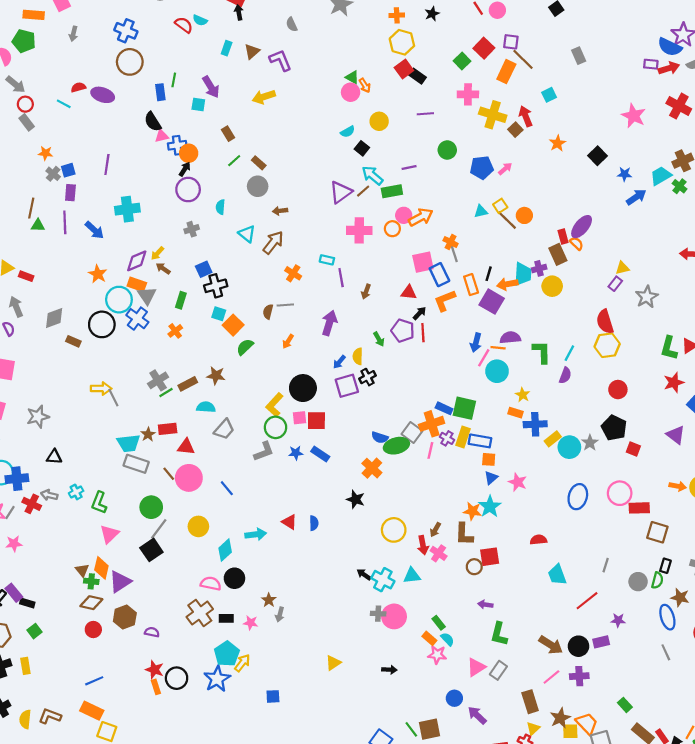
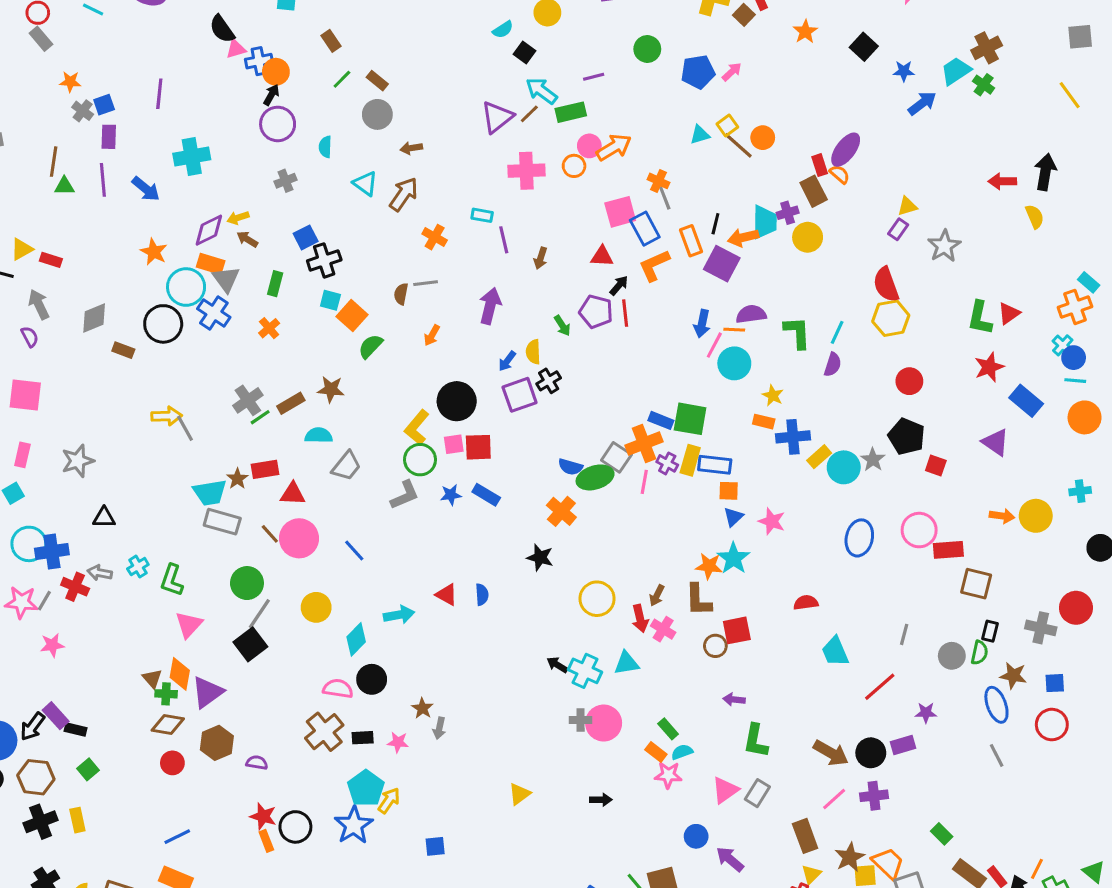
yellow arrow: (157, 253) -> (238, 218), turned 32
cyan semicircle: (447, 639) -> (682, 752), turned -64

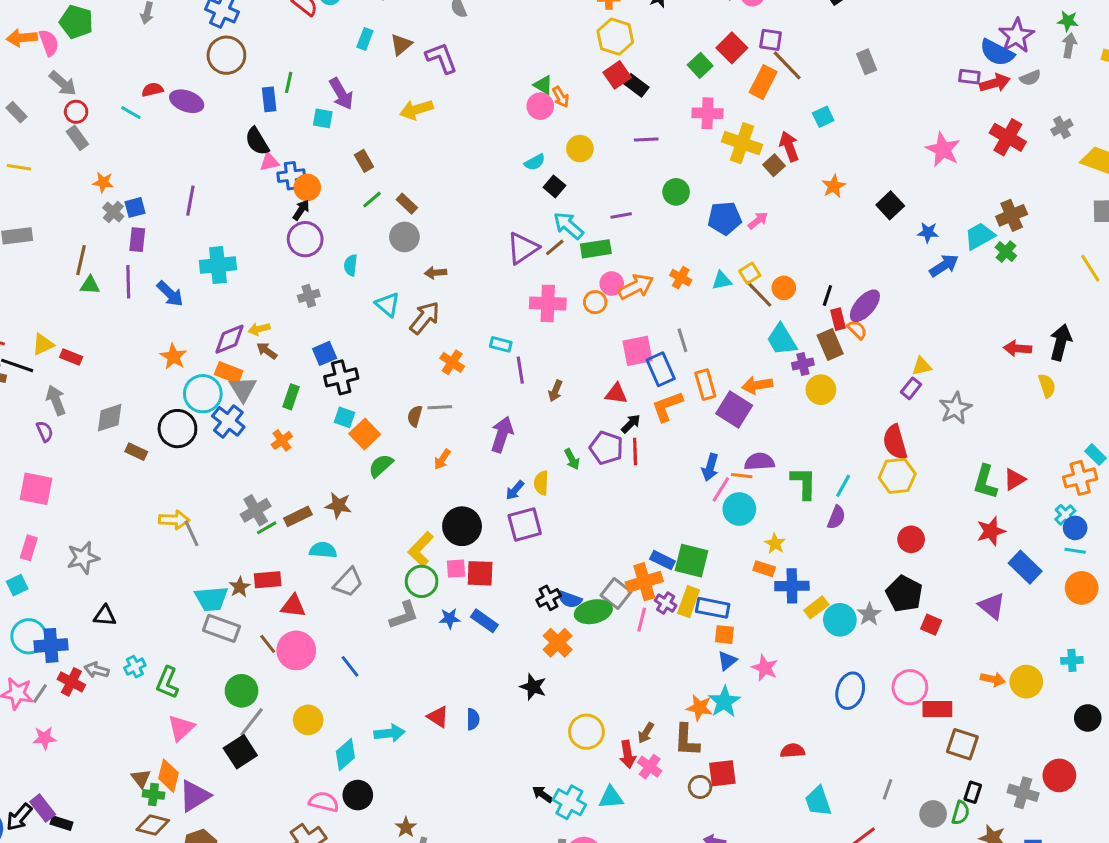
orange cross: (658, 181) -> (681, 278), moved
cyan trapezoid: (765, 222) -> (782, 340), moved, turned 144
black line: (715, 224) -> (827, 296), moved
black cross: (549, 381) -> (549, 598), moved

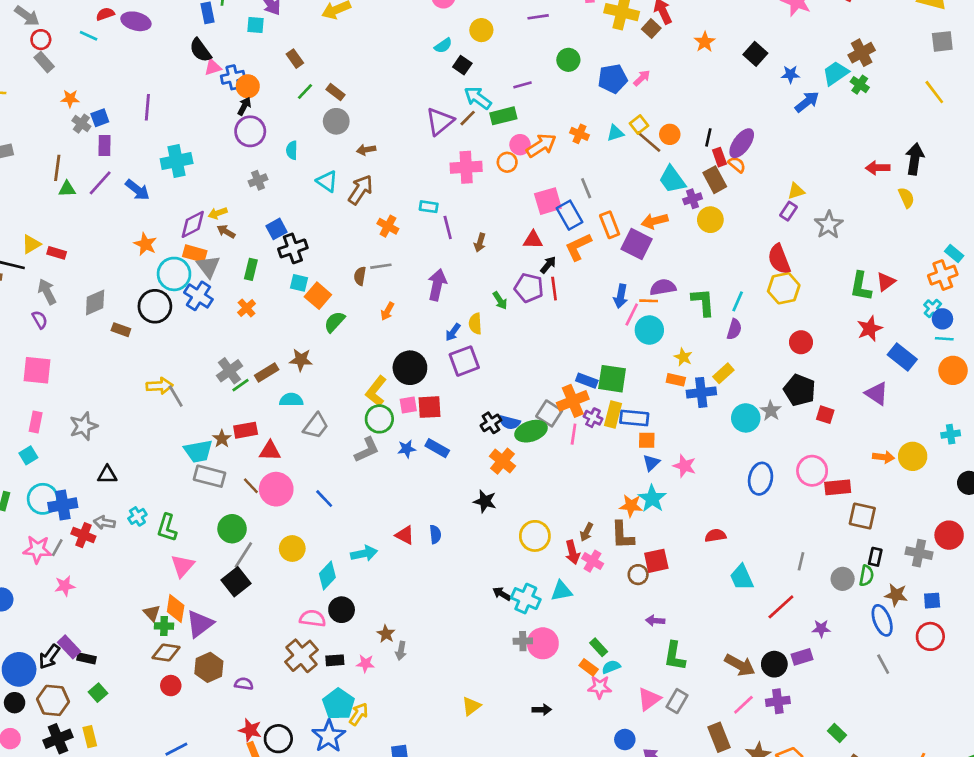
purple line: (128, 282) -> (100, 183), turned 48
yellow rectangle: (816, 607) -> (723, 373), moved

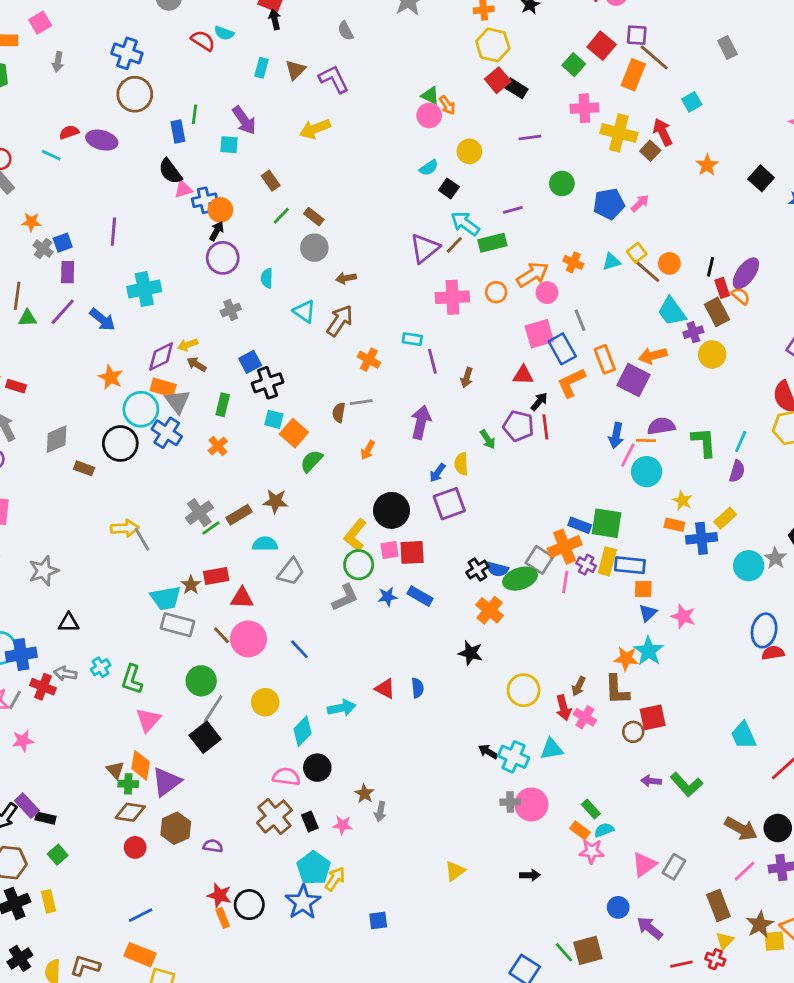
pink circle: (520, 145) -> (547, 293), moved
red semicircle: (715, 536) -> (773, 653), moved
green L-shape: (675, 656) -> (686, 785), moved, turned -52
black rectangle: (335, 660) -> (310, 821), turned 72

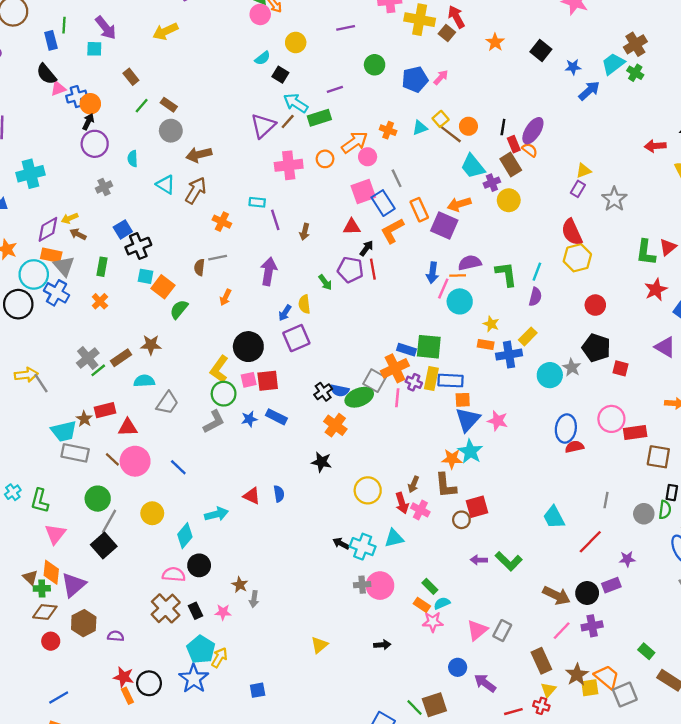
brown arrow: (346, 278) -> (199, 155), size x1.5
blue triangle: (648, 613) -> (468, 420), size x1.6

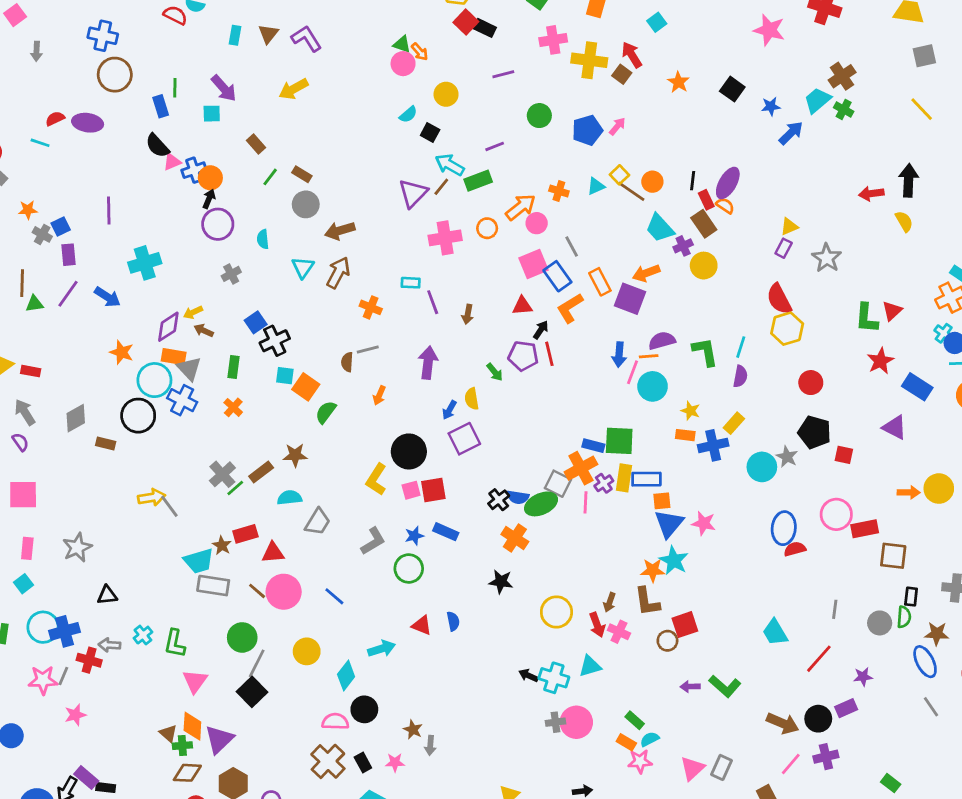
cyan triangle: (166, 185) -> (303, 267), turned 36
purple cross: (414, 382) -> (604, 483), turned 35
green circle: (224, 394) -> (409, 568), moved

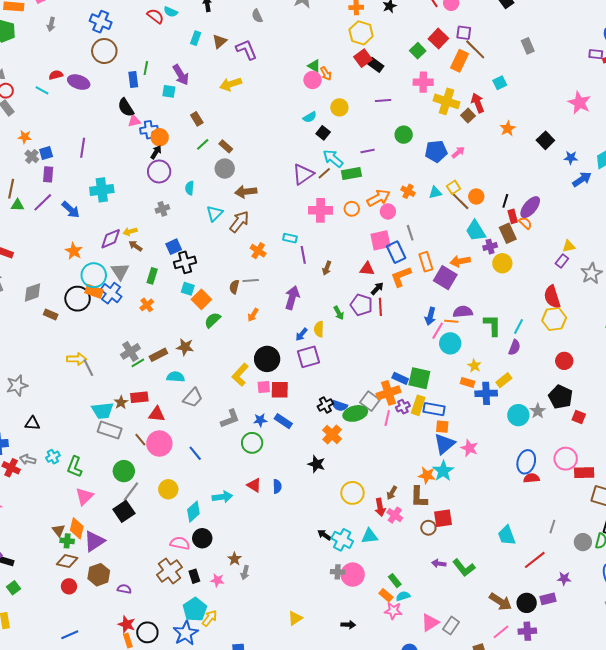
orange rectangle: (174, 357) -> (94, 291), moved

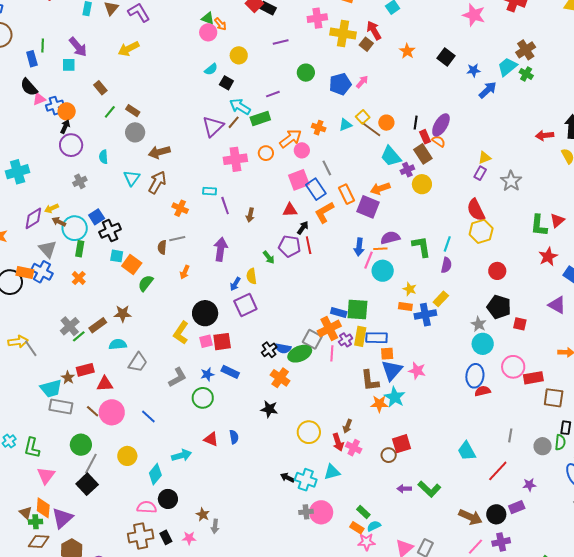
cyan circle: (94, 275) -> (75, 228), moved
cyan circle: (518, 415) -> (483, 344), moved
brown L-shape: (419, 497) -> (370, 381), moved
brown cross: (169, 571) -> (141, 536), turned 35

